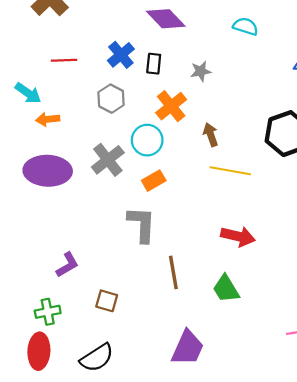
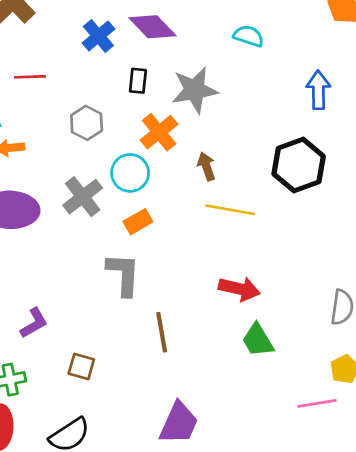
blue cross: (121, 55) -> (98, 36), moved
gray star: (201, 71) -> (195, 90), size x1.8
green trapezoid: (226, 289) -> (258, 340), moved

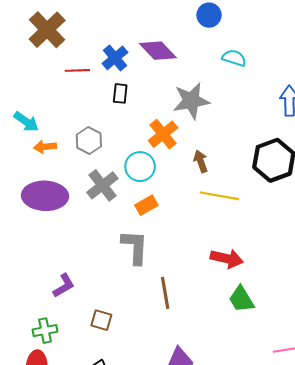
red line: (30, 77) -> (77, 70), moved
black rectangle: (138, 81) -> (120, 93), moved
gray hexagon: (87, 123) -> (89, 140), moved

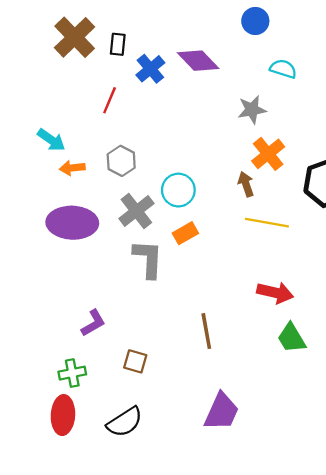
red line: (77, 70) -> (110, 100), moved, turned -65
black rectangle: (120, 93) -> (118, 44), moved
gray star: (191, 101) -> (252, 110), moved, size x0.7
orange cross: (163, 134) -> (268, 154), moved
gray L-shape: (135, 247) -> (148, 259), moved

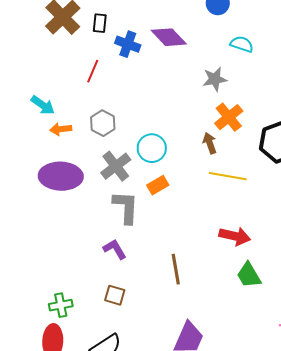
blue cross: (150, 69) -> (128, 44), turned -30
purple L-shape: (93, 323) -> (115, 249), moved, turned -90

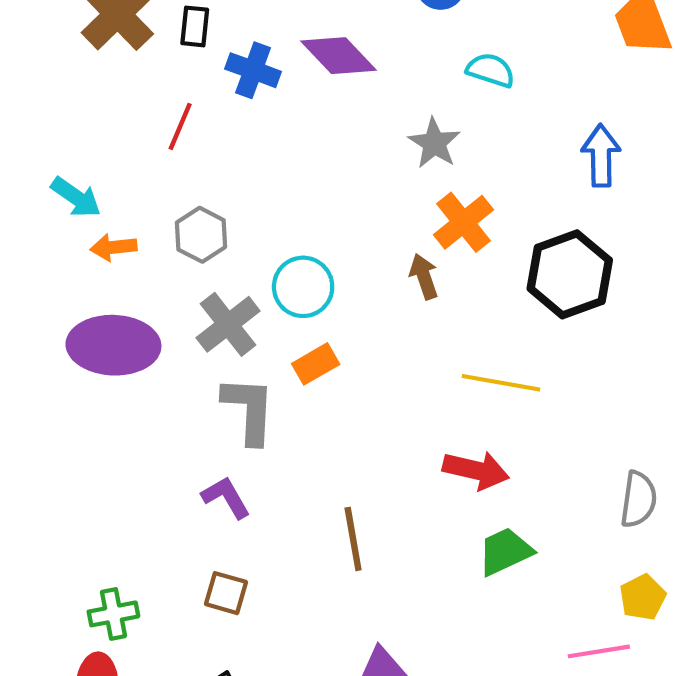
gray star: (215, 79) -> (434, 143), turned -30
yellow line: (228, 176) -> (501, 383), moved
green trapezoid: (249, 275) -> (505, 551), turned 96

